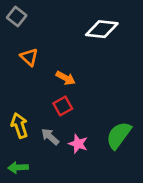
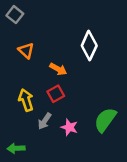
white diamond: (102, 29) -> (89, 46), moved, turned -72
yellow arrow: (19, 126) -> (26, 100), moved
gray arrow: (50, 137) -> (45, 121), turned -98

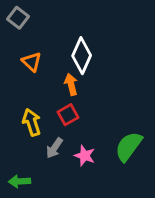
white diamond: (89, 46) -> (82, 56), moved
orange arrow: (58, 69) -> (71, 84), turned -133

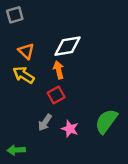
gray square: (18, 18) -> (15, 15), turned 36
white diamond: (82, 56) -> (67, 46), turned 56
yellow arrow: (32, 122) -> (24, 75), moved, turned -40

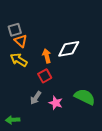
gray square: (15, 15) -> (15, 30), moved
white diamond: (67, 46) -> (69, 49), moved
green semicircle: (106, 121) -> (85, 97), turned 80

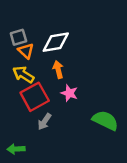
white diamond: (69, 49) -> (56, 42), moved
red square: (45, 76) -> (35, 97), moved, size x1.6
pink star: (56, 103) -> (69, 93), moved

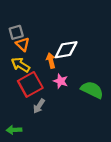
white diamond: (56, 42) -> (66, 50), moved
green semicircle: (105, 120) -> (92, 90), moved

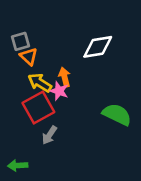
white diamond: (66, 50) -> (98, 47), moved
yellow arrow: (21, 65) -> (40, 83), moved
pink star: (61, 81) -> (59, 91), moved

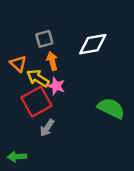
gray square: (20, 41) -> (44, 39), moved
orange triangle: (29, 57) -> (18, 64), moved
orange arrow: (65, 77) -> (52, 61), moved

